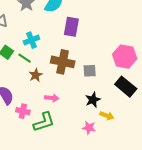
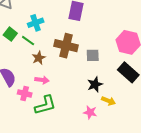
pink arrow: (52, 98) -> (42, 80), moved

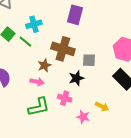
brown star: (39, 58) -> (44, 65), moved
black star: (95, 84) -> (76, 78), moved
pink cross: (25, 93) -> (65, 98), moved

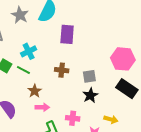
brown cross: (63, 49) -> (62, 70), size x0.6
brown star: (44, 65) -> (35, 91), moved
black star: (76, 78) -> (90, 95), moved

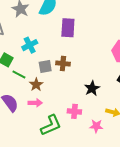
green line: (23, 70) -> (19, 75), moved
gray square: (89, 76) -> (45, 66), moved
pink arrow: (42, 107) -> (35, 103), moved

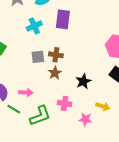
cyan cross: (30, 45) -> (34, 26), moved
green line: (19, 75) -> (14, 109), moved
brown star: (36, 85) -> (55, 73), moved

